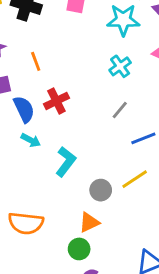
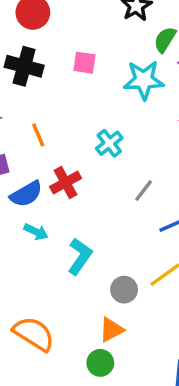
cyan cross: (120, 66) -> (109, 143), moved
blue semicircle: (24, 109) -> (26, 194), turned 88
orange semicircle: (26, 223) -> (34, 334), turned -152

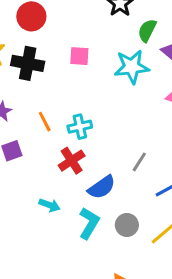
cyan cross: (109, 143) -> (80, 127), moved, turned 30
blue semicircle: (26, 194) -> (102, 187), moved
gray circle: (124, 290) -> (127, 225), moved

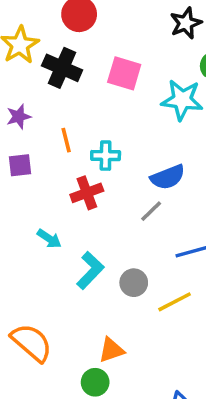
pink square: (79, 56) -> (124, 73), size x1.4
gray line: (139, 162) -> (151, 211), moved
blue semicircle: (102, 187) -> (168, 177), moved

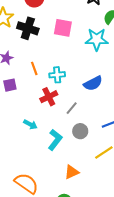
gray line: (151, 211) -> (72, 108), moved
gray circle: (134, 283) -> (80, 131), moved
orange triangle: (111, 350) -> (72, 172), moved

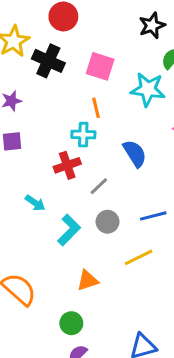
orange line: (34, 68) -> (96, 108), moved
blue semicircle: (93, 83) -> (135, 153), turned -102

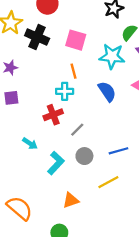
blue semicircle: (135, 153) -> (107, 92), moved

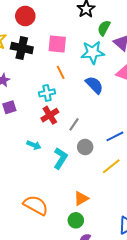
cyan cross: (65, 91) -> (47, 93), moved
orange triangle: (71, 200) -> (81, 198), moved

